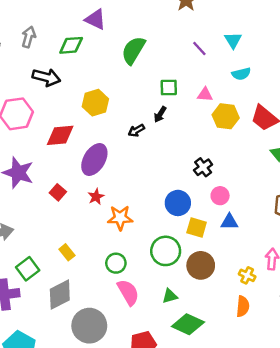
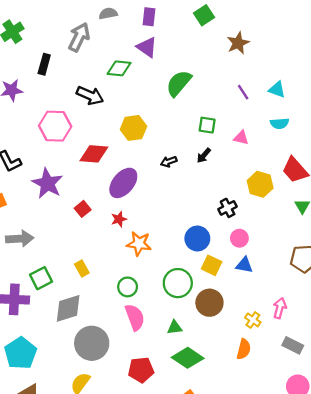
gray arrow: (29, 37) -> (79, 37), moved, size x1.4
cyan triangle: (233, 40) -> (277, 90), turned -48
black arrow: (160, 114) -> (204, 155), moved
yellow hexagon: (226, 116) -> (260, 184), moved

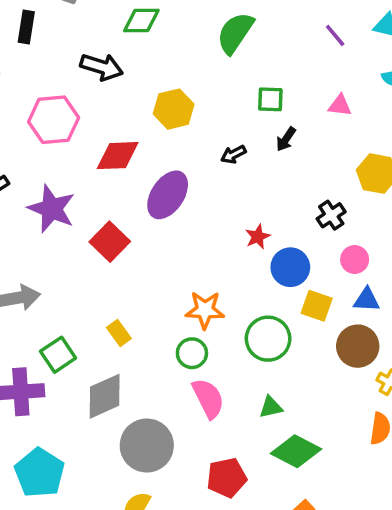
green square: (207, 125) -> (270, 99), moved
red square: (83, 209) -> (110, 242), size x1.5
red star: (119, 219) -> (258, 237), moved
orange star: (139, 244) -> (205, 310), moved
brown circle: (209, 303) -> (358, 346), moved

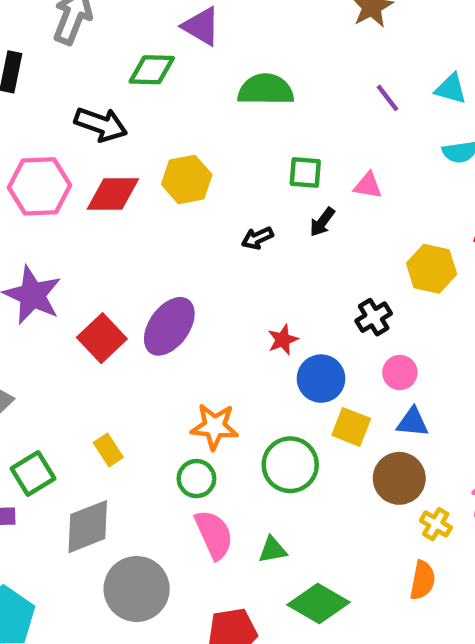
green semicircle: (235, 33) -> (266, 90), turned 54
pink triangle: (340, 106) -> (368, 185), moved
red diamond: (118, 156) -> (113, 194), moved
purple ellipse: (168, 195) -> (169, 326), moved
green triangle: (271, 407) -> (272, 550), moved

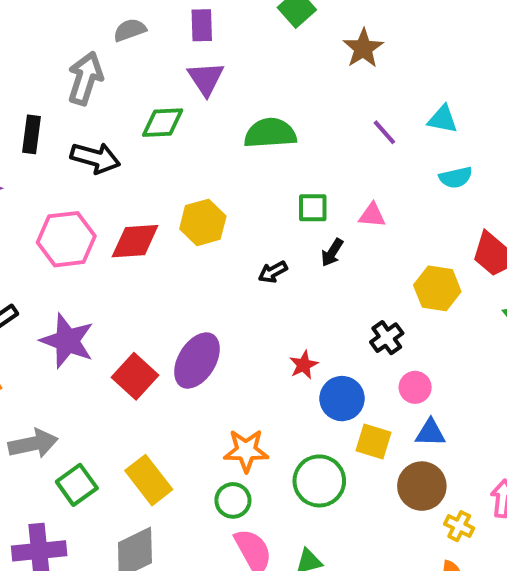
purple triangle: (201, 26) -> (206, 79), turned 30
black arrow: (101, 124) -> (95, 158), moved
yellow rectangle: (108, 450) -> (149, 480), size x1.6
green square: (33, 473) -> (77, 485), moved

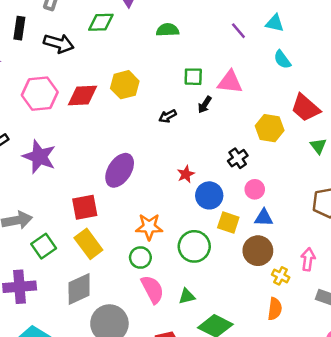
green semicircle: (270, 133) -> (168, 30), size x0.7
cyan semicircle: (456, 178) -> (282, 59), turned 66
pink triangle: (372, 215) -> (230, 82), size x1.5
red square: (135, 376) -> (85, 207), moved, turned 36

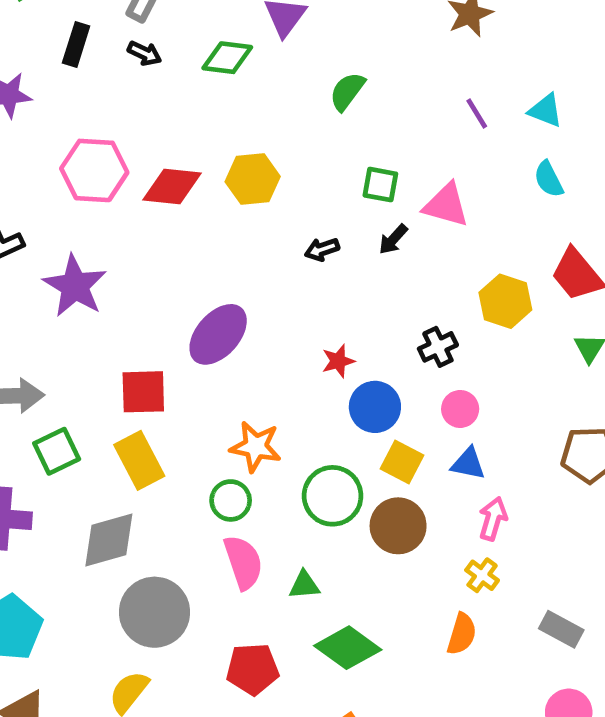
green semicircle: (168, 30) -> (347, 91), turned -60
black arrow: (59, 43) -> (144, 53), moved, size x0.6
brown circle: (258, 251) -> (398, 526), moved
pink arrow: (308, 259) -> (493, 519), moved

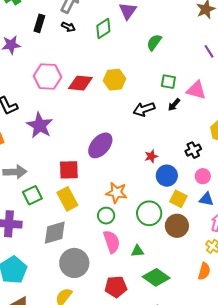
green diamond: (227, 58) -> (103, 28), turned -40
black arrow: (322, 249) -> (144, 109), size x1.5

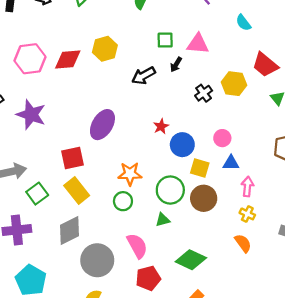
black cross: (193, 150) -> (204, 93), moved
pink semicircle: (112, 242) -> (137, 246), moved
green triangle: (137, 251) -> (163, 220), moved
orange semicircle: (204, 271) -> (243, 243), turned -42

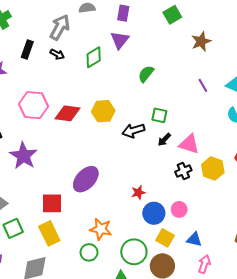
pink triangle: (198, 44) -> (189, 144), moved
black arrow: (144, 76) -> (133, 131), moved
pink circle: (222, 138) -> (179, 209), moved

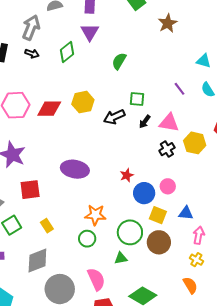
purple line: (203, 85) -> (180, 89), moved
purple ellipse: (86, 179) -> (75, 169), turned 64
red square: (52, 203) -> (30, 190), moved
yellow rectangle: (49, 233) -> (47, 226), size x0.6

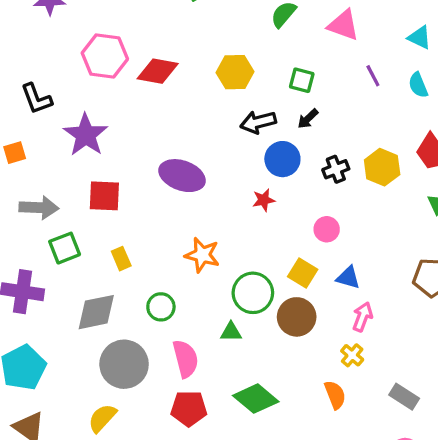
yellow hexagon: (83, 102) -> (235, 72), moved
black arrow: (114, 117) -> (258, 122), moved
pink triangle: (169, 123) -> (343, 25), moved
blue circle: (144, 193) -> (282, 159), moved
green circle: (87, 239) -> (161, 307), moved

